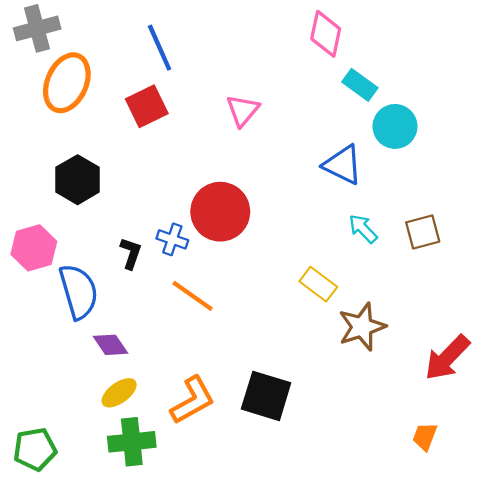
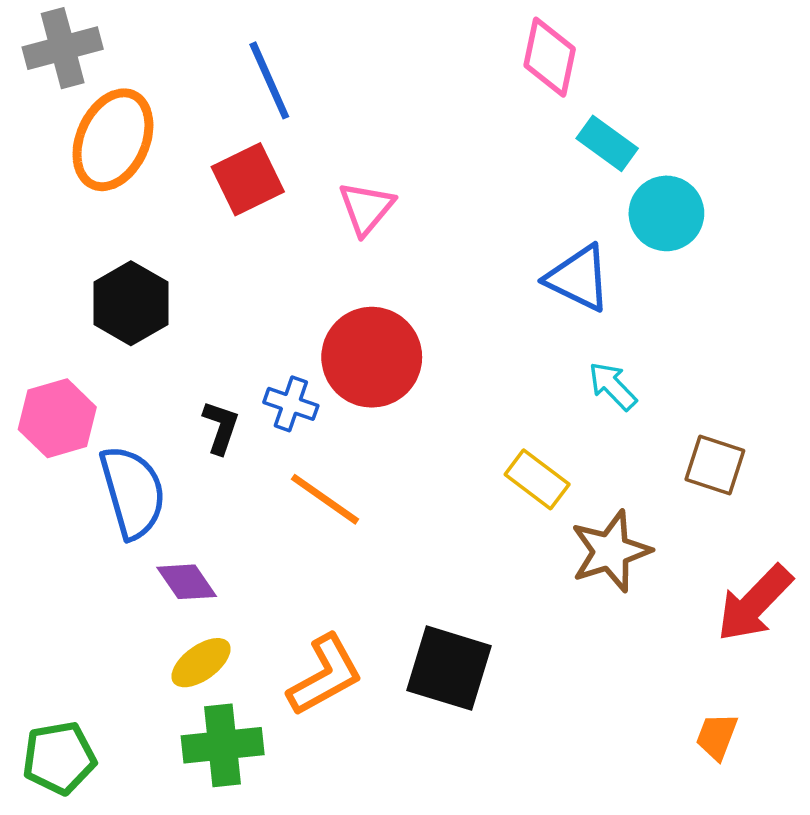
pink triangle: (243, 110) -> (366, 208), moved
brown square: (423, 232) -> (715, 465), moved, turned 33

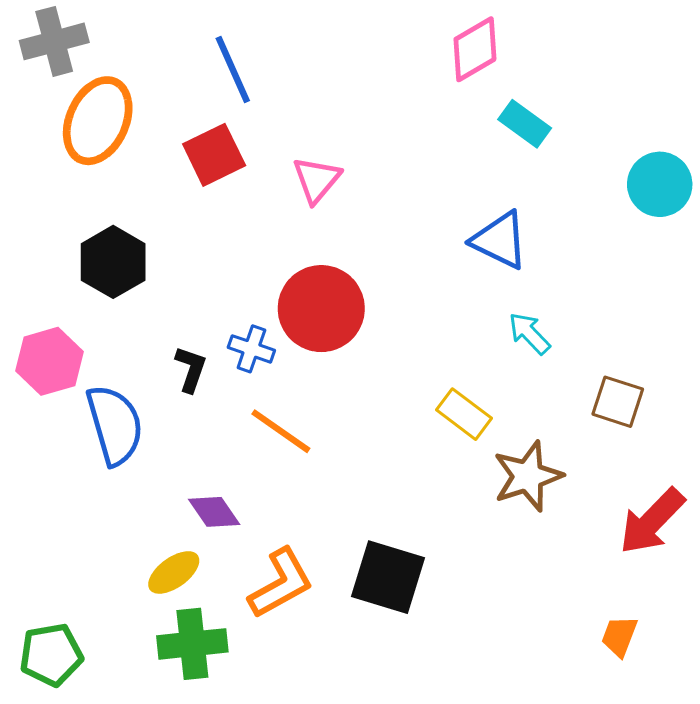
pink diamond: (550, 57) -> (475, 49), turned 48
cyan circle: (666, 213) -> (660, 184), moved
purple diamond: (187, 582) -> (214, 512), moved

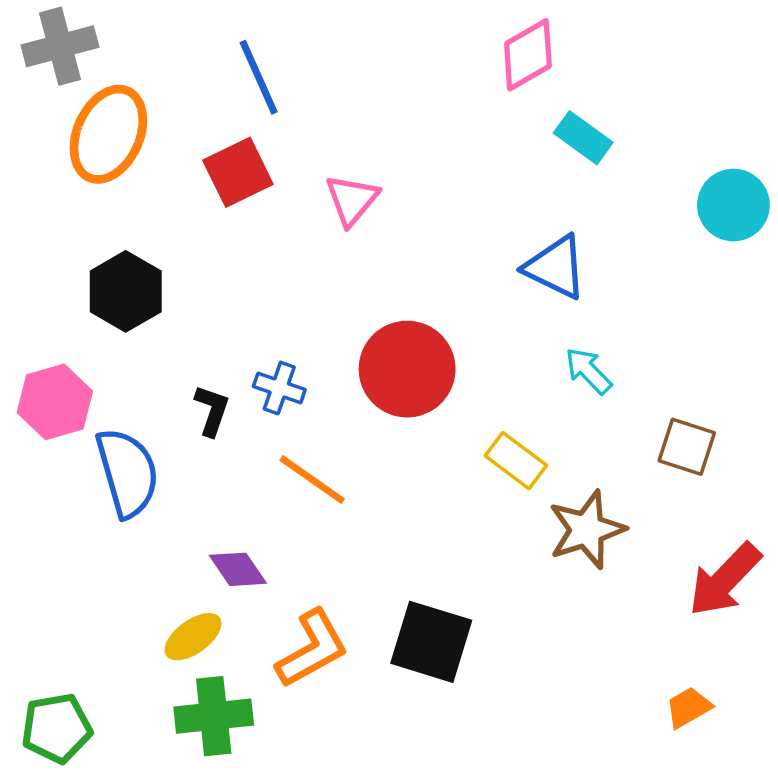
red circle: (321, 309) -> (407, 369), moved
orange trapezoid: (619, 636) -> (689, 707), turned 39

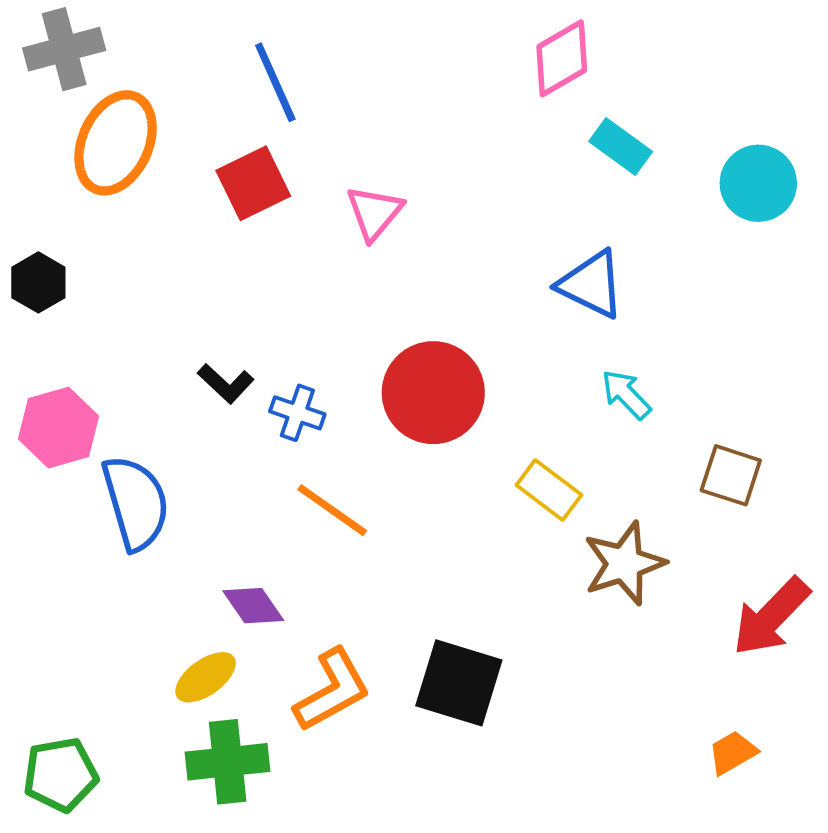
cyan circle: (733, 205) -> (758, 183), moved
black hexagon: (126, 291) -> (38, 282), moved, size x0.7
black L-shape: (212, 410) -> (226, 383), moved, turned 114

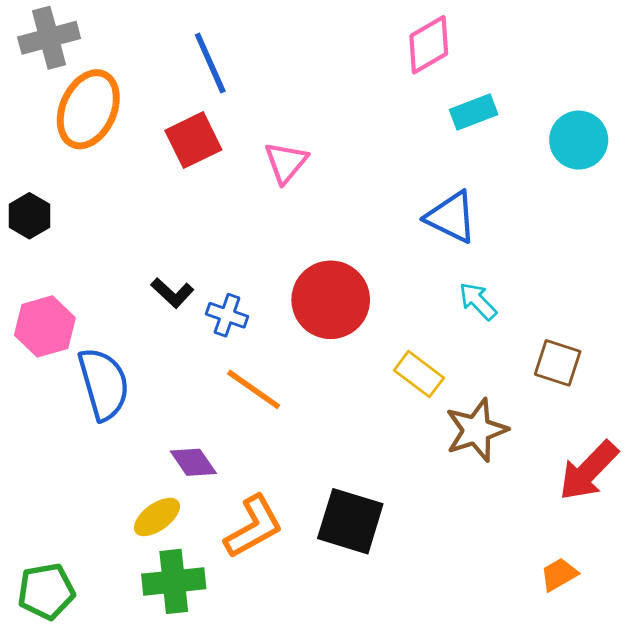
cyan rectangle: (621, 147) -> (474, 112), turned -57

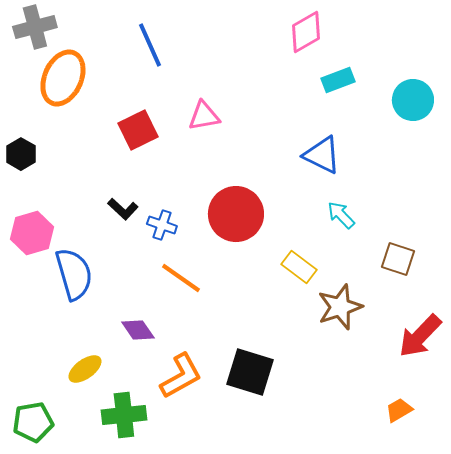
red square: (193, 140) -> (138, 130), moved
pink triangle: (286, 162) -> (204, 116), turned 40
yellow ellipse: (157, 517) -> (85, 369), moved

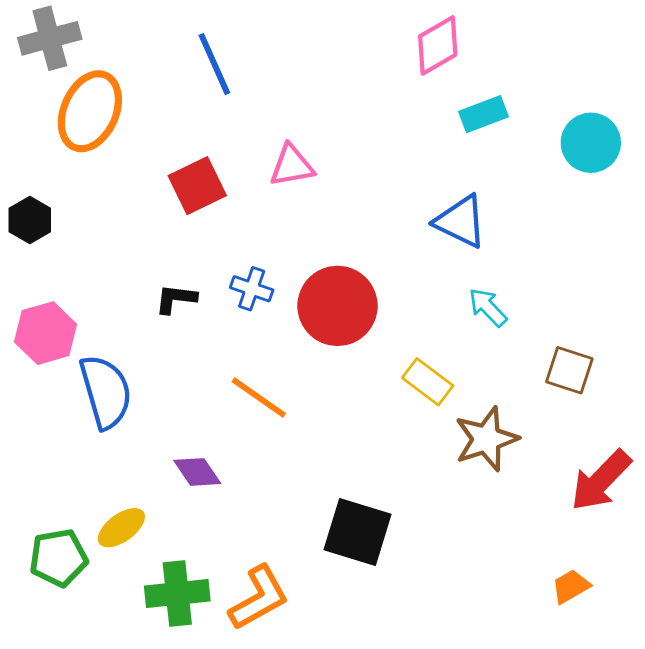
black L-shape: (123, 209) -> (176, 299), turned 144
blue cross: (162, 225) -> (252, 289), moved
orange L-shape: (181, 376) -> (259, 598), moved
green pentagon: (33, 422) -> (58, 558), moved

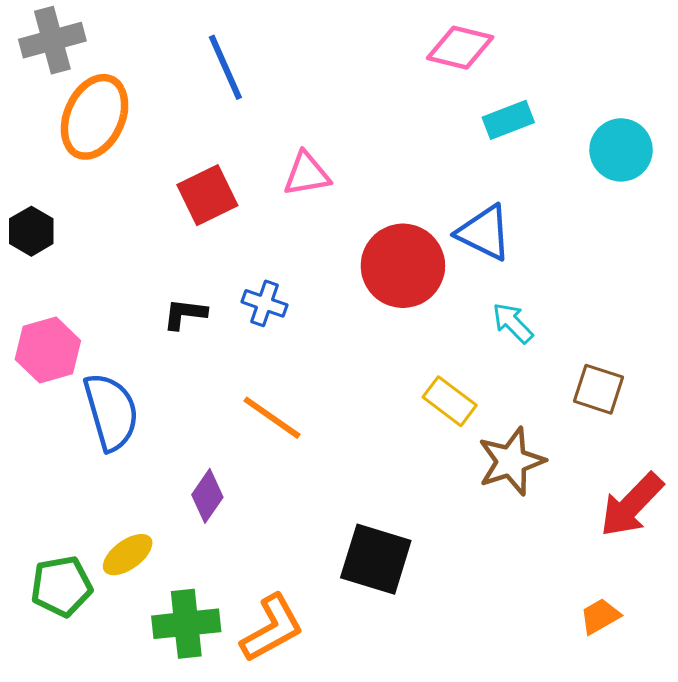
pink diamond: (438, 45) -> (460, 48), turned 44
red circle: (337, 306) -> (403, 266), moved
purple diamond: (197, 472) -> (207, 496), turned 69

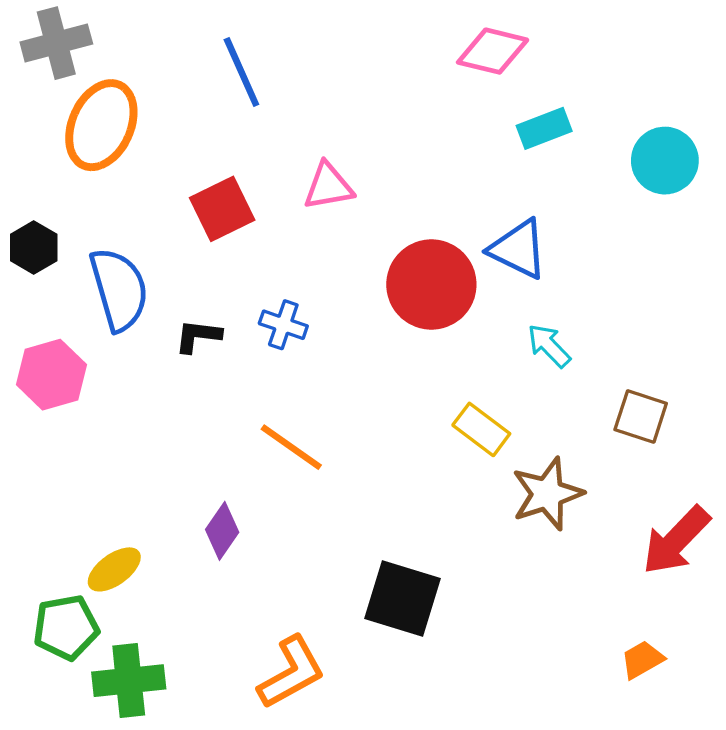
blue semicircle: (111, 412) -> (119, 289), moved
yellow ellipse: (128, 555) -> (114, 569), moved
green cross: (186, 624) -> (129, 681), moved

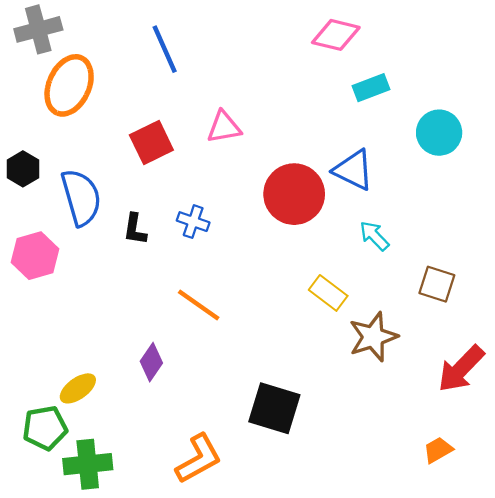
cyan circle: (665, 161) -> (439, 133), moved
black L-shape: (198, 336) -> (135, 229), turned -88

